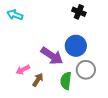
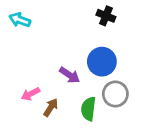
purple arrow: (52, 56) -> (70, 75), size x0.7

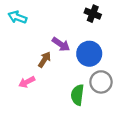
purple arrow: (70, 75) -> (61, 44), moved
brown arrow: (51, 107) -> (44, 60), moved

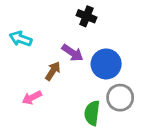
black cross: (93, 14) -> (86, 16), moved
cyan arrow: (17, 17) -> (21, 39), moved

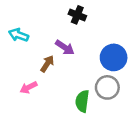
blue circle: (106, 64) -> (114, 57), moved

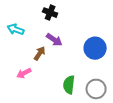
black cross: (77, 15) -> (50, 13), moved
gray circle: (107, 87) -> (96, 89), moved

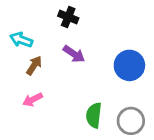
brown arrow: (40, 53) -> (34, 65), moved

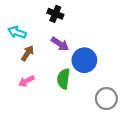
blue circle: (129, 65) -> (84, 60), moved
green semicircle: (94, 115) -> (63, 79), moved

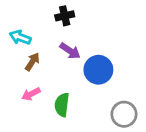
black cross: (55, 14) -> (65, 16), turned -35
green semicircle: (63, 79) -> (62, 105), moved

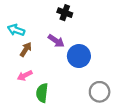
black cross: (65, 16) -> (65, 13), moved, turned 32
green semicircle: (62, 105) -> (42, 93), moved

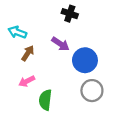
gray circle: (100, 92) -> (92, 91), moved

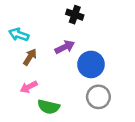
purple arrow: (60, 44) -> (65, 47), turned -60
green semicircle: (45, 100) -> (49, 107), turned -84

